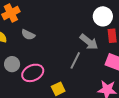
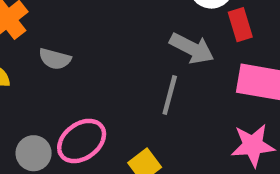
gray circle: (12, 64) -> (34, 153), moved

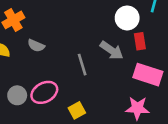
gray line: (170, 95) -> (82, 65), moved, turned -40

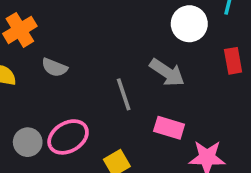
red rectangle: (140, 41) -> (233, 61), moved
pink rectangle: (148, 75) -> (169, 128), moved, size x0.7

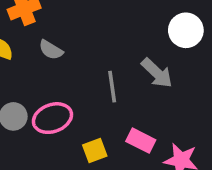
pink rectangle: (169, 128) -> (141, 141), moved

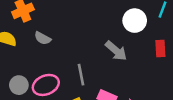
gray line: (112, 87) -> (81, 75), moved

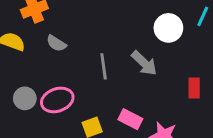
red rectangle: (160, 49) -> (194, 88), moved
gray line: (81, 75) -> (104, 66), moved

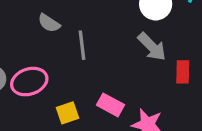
gray semicircle: (56, 43) -> (49, 23), moved
gray arrow: (144, 63) -> (152, 47), moved

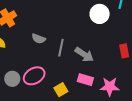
gray line: (82, 45) -> (61, 48), turned 30
gray arrow: (152, 47) -> (84, 55), moved

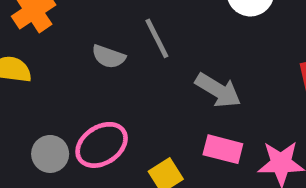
gray line: (61, 48) -> (157, 38), moved, turned -36

